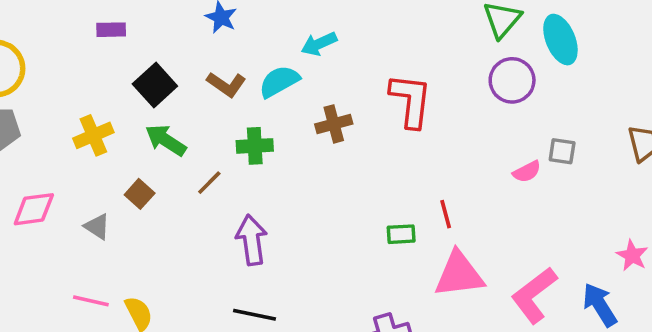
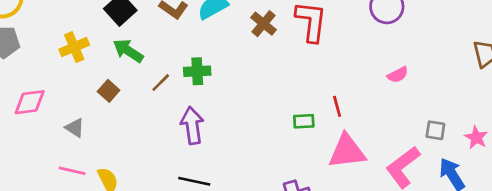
brown cross: (334, 124) -> (264, 24), moved, turned -35
green cross: (255, 146) -> (197, 71), moved
gray square: (562, 151) -> (435, 130), moved
gray triangle: (97, 227) -> (75, 128), moved

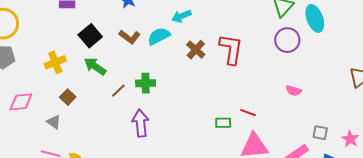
pink semicircle: (398, 75) -> (294, 91), turned 42
brown square: (109, 91) -> (68, 97), moved
red line: (337, 106) -> (248, 113), turned -56

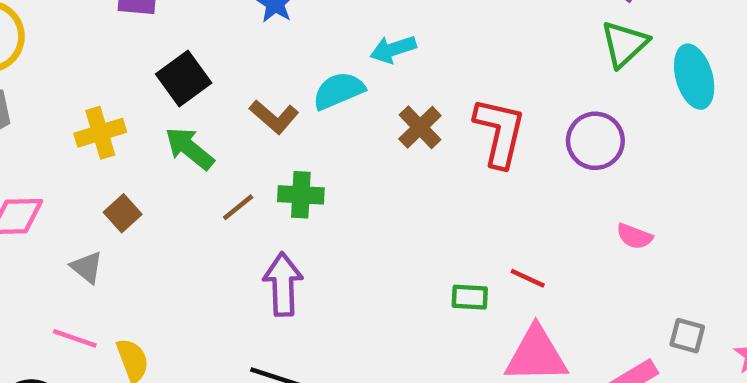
brown L-shape: (130, 37) -> (274, 117), moved
purple circle: (287, 40) -> (595, 141), moved

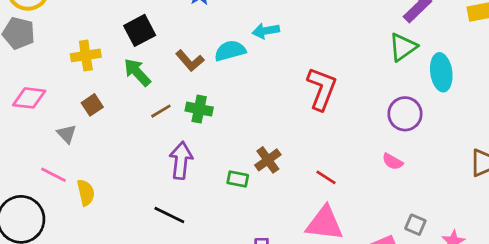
brown cross: (420, 127) -> (268, 160), moved
purple circle: (595, 141) -> (405, 114), moved
green rectangle: (470, 297) -> (238, 179), moved

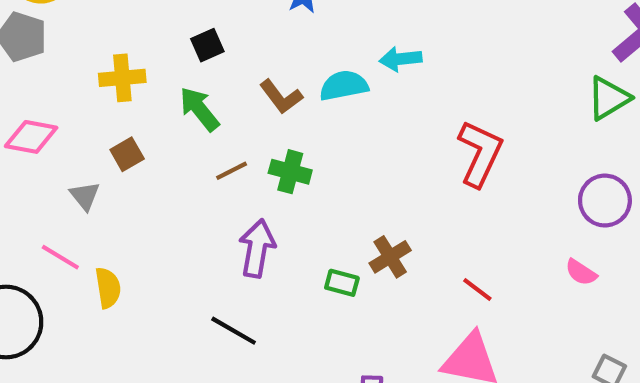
black square: (140, 30) -> (207, 45), size x0.7

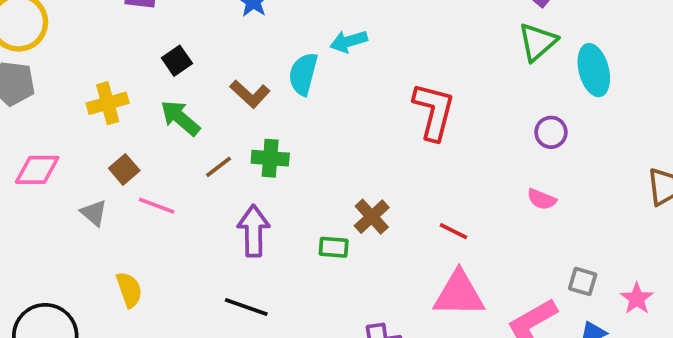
cyan semicircle: (344, 86) -> (303, 74), turned -54
purple circle: (605, 201) -> (551, 132), size x0.7
pink line: (60, 257) -> (157, 206), moved

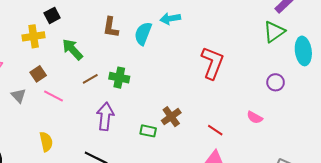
black square: (177, 61) -> (52, 15), moved
brown L-shape: (250, 94) -> (111, 27), moved, turned 50
pink semicircle: (542, 199) -> (255, 117), moved
yellow semicircle: (129, 290) -> (46, 142), moved

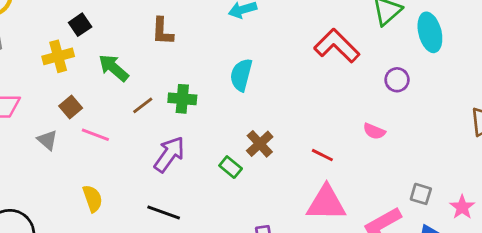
cyan semicircle: (143, 33) -> (241, 75), moved
red L-shape: (212, 63) -> (337, 46), moved, turned -60
purple arrow: (105, 116) -> (169, 154), turned 36
green rectangle: (148, 131) -> (231, 167), turned 35

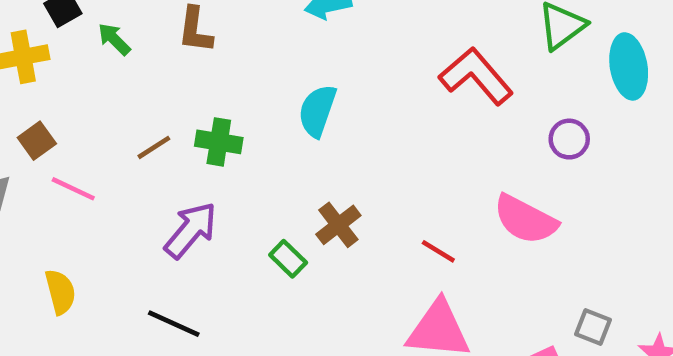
green arrow: (114, 68) -> (114, 39), moved, size x0.7
pink semicircle: (374, 131) -> (525, 219), size x1.8

